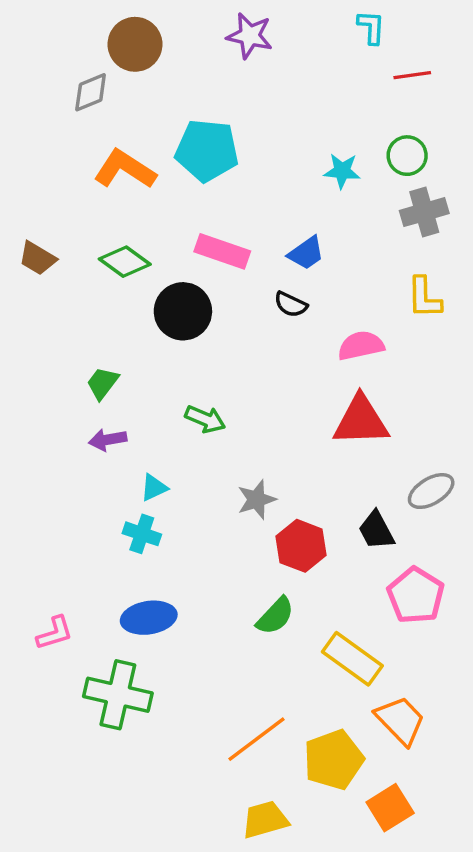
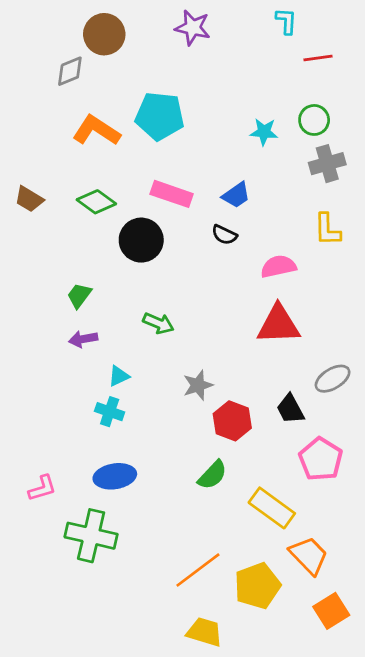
orange square: (390, 808) -> (331, 611), moved
yellow trapezoid: (265, 820) -> (205, 632), turned 33

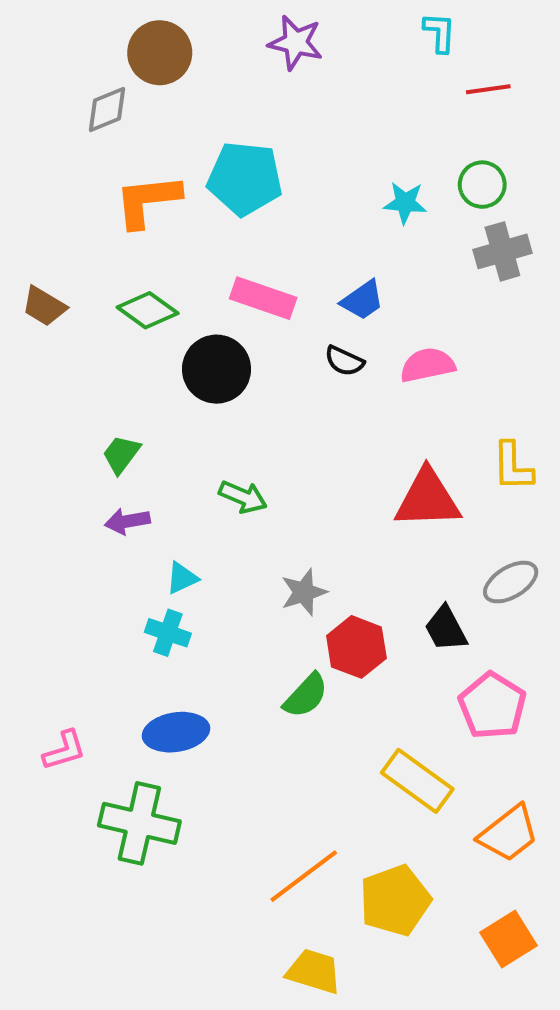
orange L-shape: (96, 131) -> (148, 201), turned -39
yellow L-shape: (327, 230) -> (513, 466), moved
pink semicircle: (278, 266) -> (427, 365), moved
green semicircle: (212, 475) -> (306, 696), moved
orange trapezoid: (309, 555) -> (509, 834), moved, turned 96

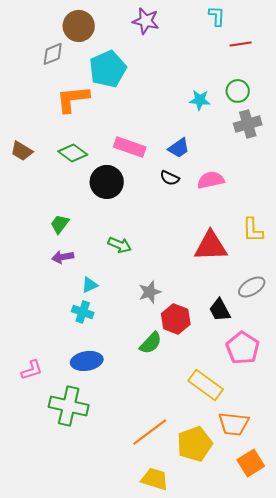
cyan pentagon: (245, 178) -> (108, 69), moved, turned -30
orange trapezoid: (509, 834) -> (234, 424), moved, turned 44

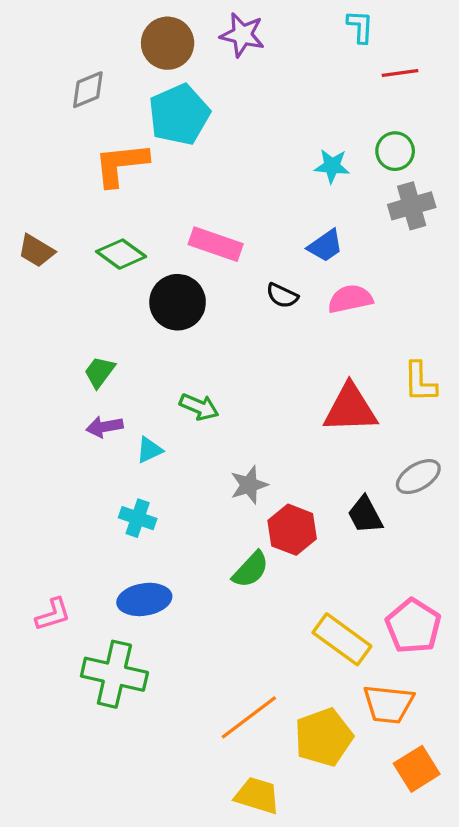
brown circle: (79, 26) -> (168, 43), moved
blue trapezoid: (179, 148) -> (325, 246), moved
cyan triangle: (90, 285) -> (149, 450), moved
pink pentagon: (243, 348) -> (413, 626), moved

